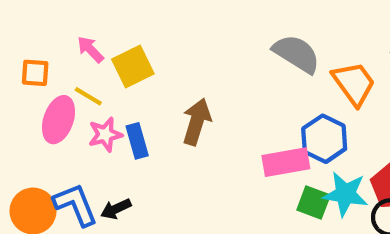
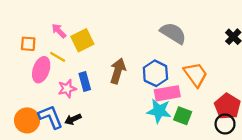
orange trapezoid: (354, 83) -> (196, 74), moved
pink star: (105, 134) -> (67, 89), moved
blue hexagon: (324, 139) -> (155, 73), moved
cyan star: (345, 194) -> (159, 111), moved

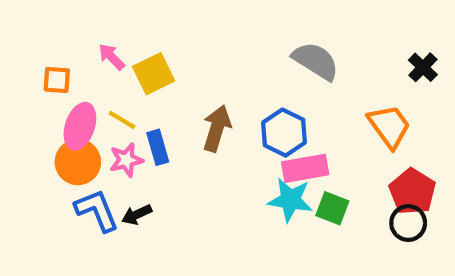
yellow line: (58, 57) -> (122, 120), moved
orange trapezoid: (196, 74) -> (389, 126), moved
orange circle: (27, 120) -> (78, 162), moved

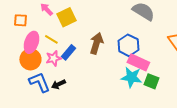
blue rectangle: (158, 147) -> (68, 52), turned 56
pink rectangle: (305, 168) -> (138, 62), turned 35

